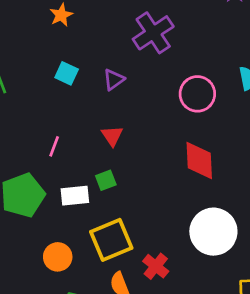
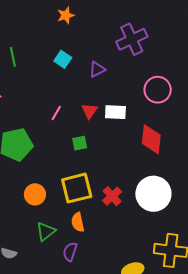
pink line: (54, 146) -> (56, 113), moved
white rectangle: (75, 196) -> (115, 112), moved
red cross: (156, 266) -> (112, 196), moved

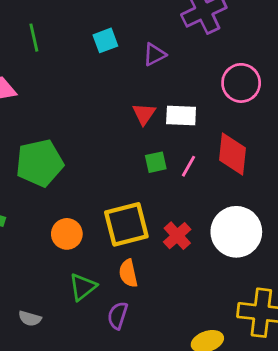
cyan square: (63, 59) -> (105, 40), turned 36
pink line: (56, 113) -> (188, 166), moved
green square: (80, 143) -> (156, 162), moved

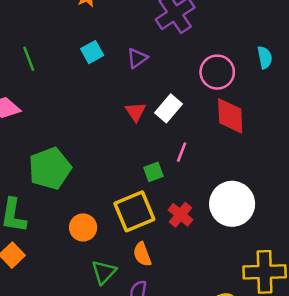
white rectangle: (181, 115) -> (168, 108), turned -44
red diamond: (233, 154) -> (230, 116), moved
green square: (156, 162) -> (153, 172), moved

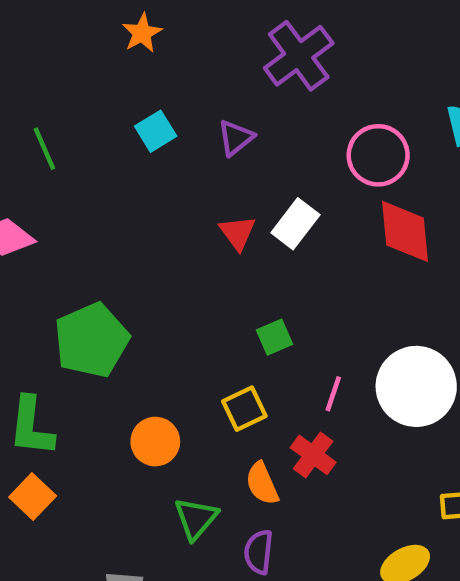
pink line: (182, 152) -> (333, 394), moved
yellow square: (134, 211) -> (244, 409), size x0.6
red cross: (180, 215) -> (313, 455), moved

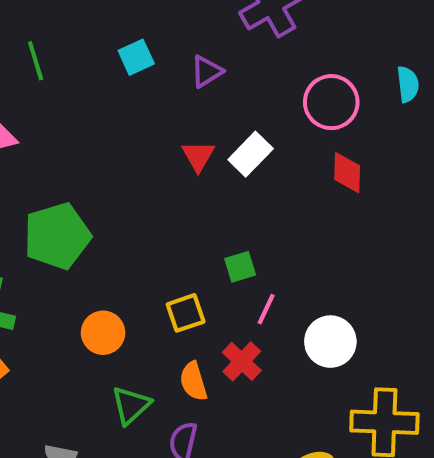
red diamond: (405, 231) -> (347, 173), size x0.7
green square: (275, 337) -> (240, 267), moved
white circle: (416, 386) -> (330, 342), moved, size x0.7

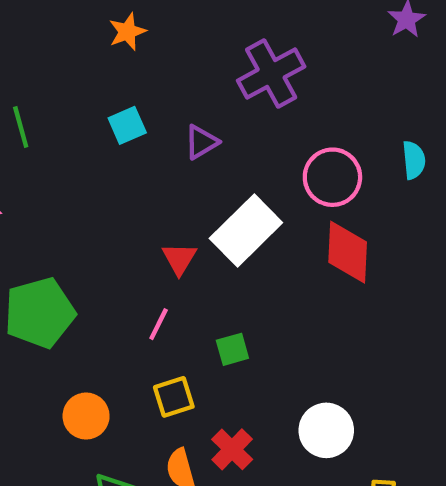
white rectangle: (251, 154) -> (246, 230), size x1.5
red triangle: (198, 156) -> (179, 259), moved
red diamond: (347, 173) -> (348, 252), size x1.4
pink line: (266, 309) -> (159, 324), moved

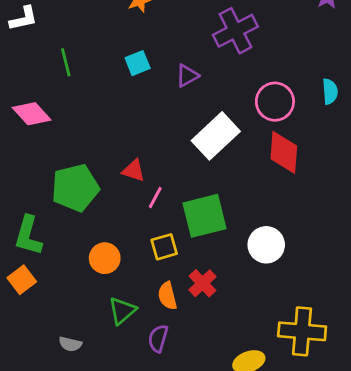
red triangle: (179, 259) -> (134, 171), moved, turned -45
green square: (232, 349) -> (204, 216), size x2.0
white circle: (326, 430) -> (266, 245), moved

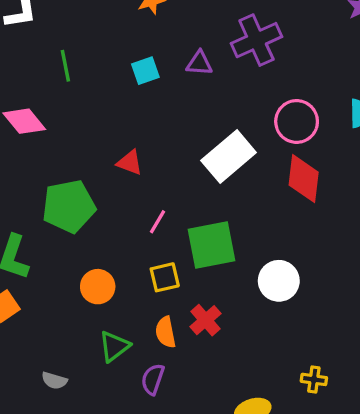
purple triangle: (187, 76) -> (199, 63), moved, turned 30
red triangle: (134, 171) -> (130, 163), moved
yellow cross: (302, 331) -> (314, 379), size x0.5

